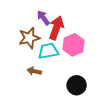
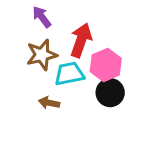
purple arrow: (43, 18) -> (42, 17), moved
black circle: (77, 85) -> (110, 93), moved

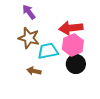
red arrow: (81, 40) -> (71, 28), moved, turned -115
brown star: (42, 55) -> (29, 38), turned 30

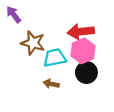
purple arrow: (29, 12) -> (14, 14), moved
brown arrow: (34, 71) -> (51, 84), moved

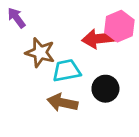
pink hexagon: (83, 51) -> (119, 26), moved
brown arrow: (51, 84) -> (62, 103), size x1.5

